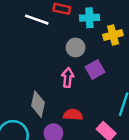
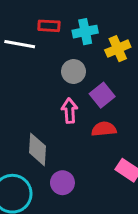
red semicircle: (73, 115) -> (104, 129), moved

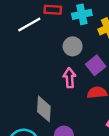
white line: (20, 44) -> (29, 24), turned -40

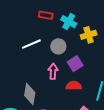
cyan cross: (82, 14) -> (69, 22), turned 35
white line: (29, 24) -> (31, 44), moved

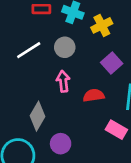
purple square: (75, 64) -> (112, 63), moved
gray diamond: (30, 94) -> (38, 116), turned 30

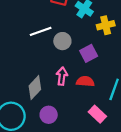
gray circle: (65, 47) -> (62, 41), moved
purple square: (112, 63) -> (89, 53), moved
pink arrow: (63, 81) -> (62, 76), moved

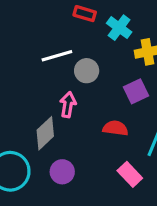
purple square: (89, 53) -> (136, 91), moved
pink arrow: (62, 76) -> (68, 105), moved

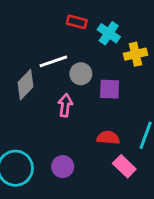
purple square: (136, 91) -> (110, 89), moved, turned 30
red semicircle: (115, 128) -> (108, 138), moved
gray diamond: (45, 133) -> (26, 85), moved

